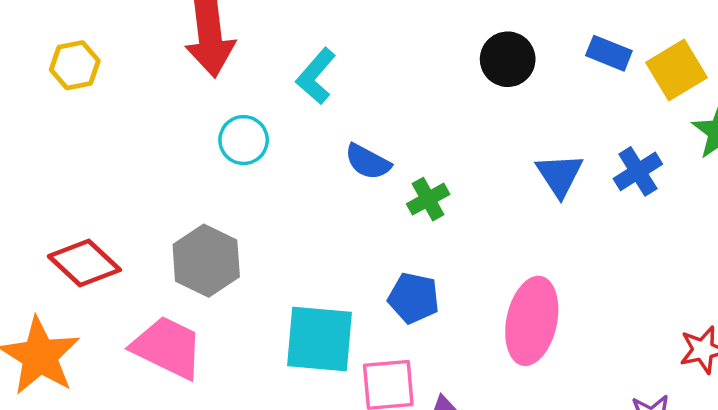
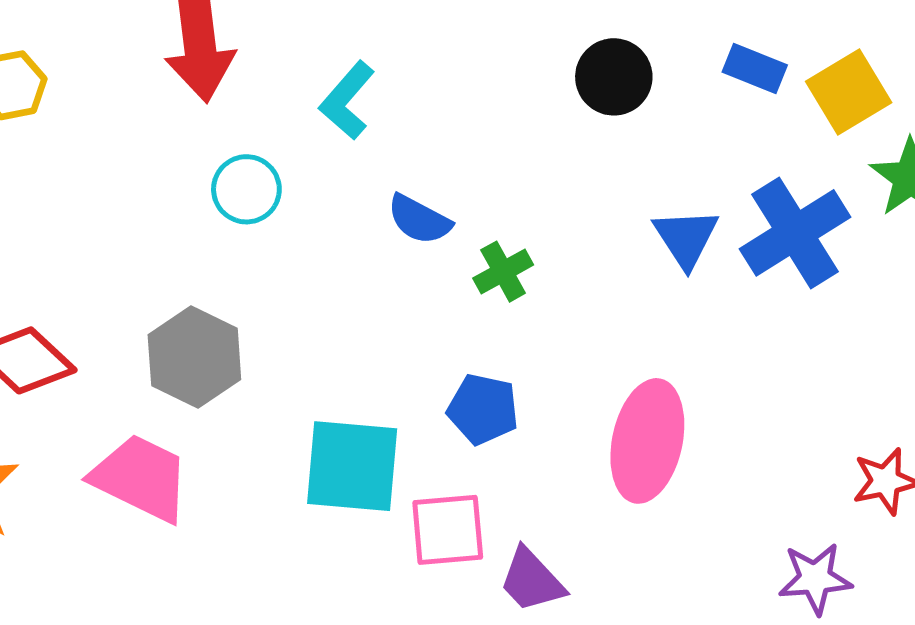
blue cross: (638, 171) -> (795, 233), size x1.6

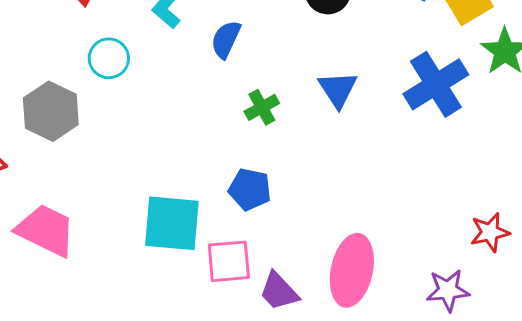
blue semicircle: (419, 220) -> (226, 39), moved, turned 87
blue triangle: (686, 238) -> (338, 89), moved
gray hexagon: (194, 357) -> (51, 111), moved
pink ellipse: (647, 441) -> (352, 270), moved

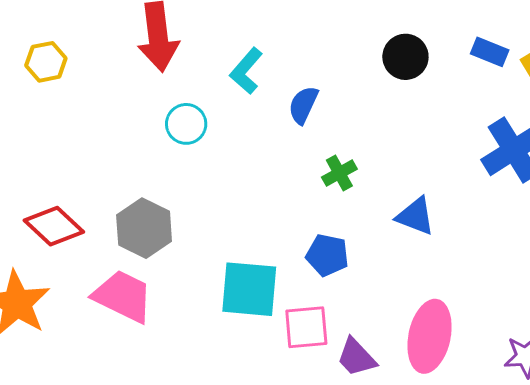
blue triangle: (338, 89) -> (415, 216), moved, turned -36
gray hexagon: (51, 111) -> (144, 228), moved

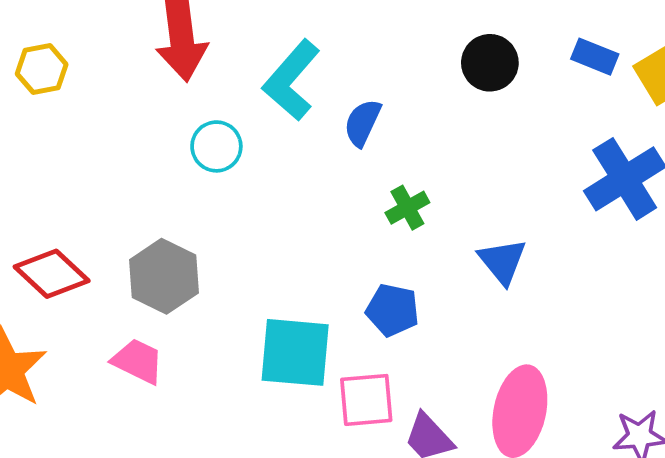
cyan L-shape: (246, 71) -> (291, 80), size x1.4
blue triangle: (415, 216) -> (502, 261), turned 30
pink trapezoid: (123, 296) -> (138, 361), size x0.7

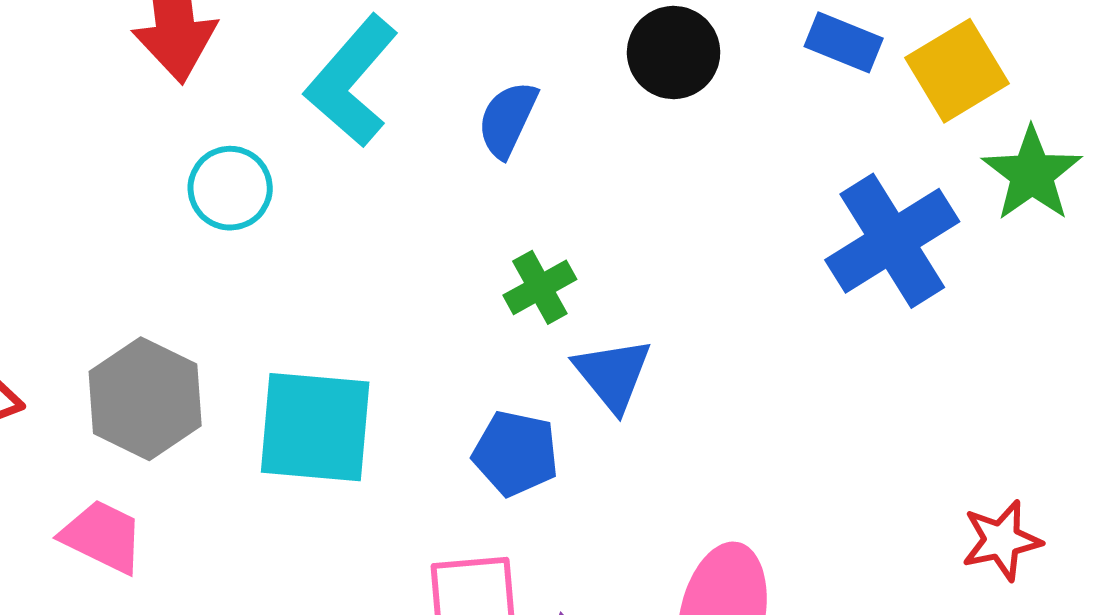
blue semicircle: (363, 123) -> (508, 119), moved
blue triangle: (502, 261) -> (613, 374), moved
cyan square: (295, 352) -> (315, 427), moved

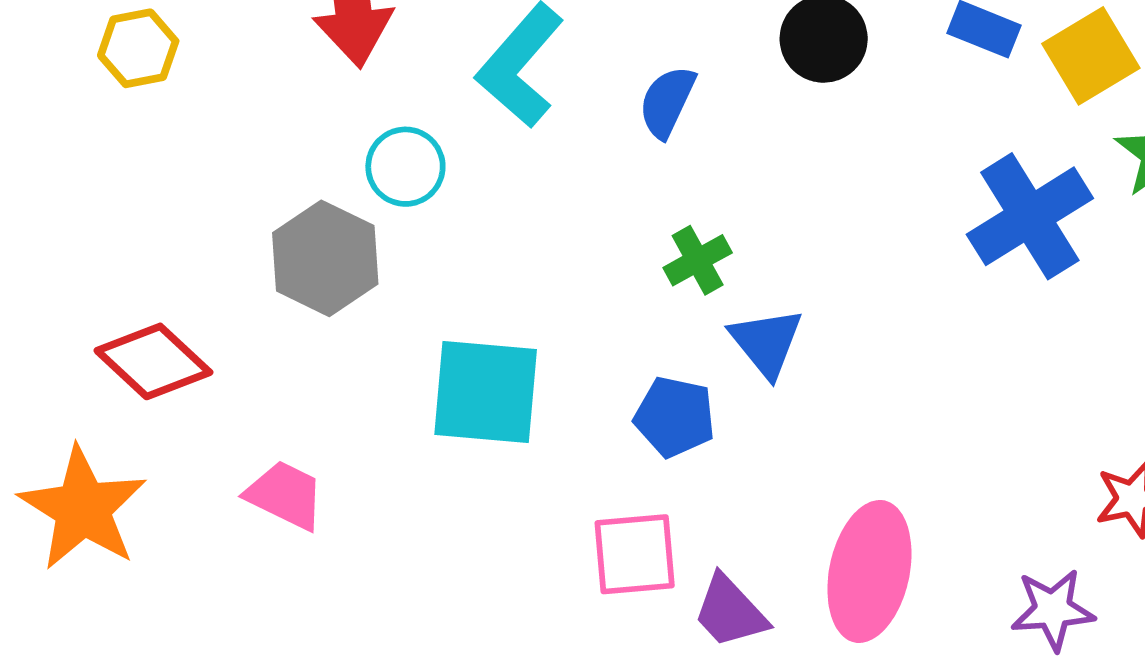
gray hexagon: (145, 399) -> (325, 258), moved

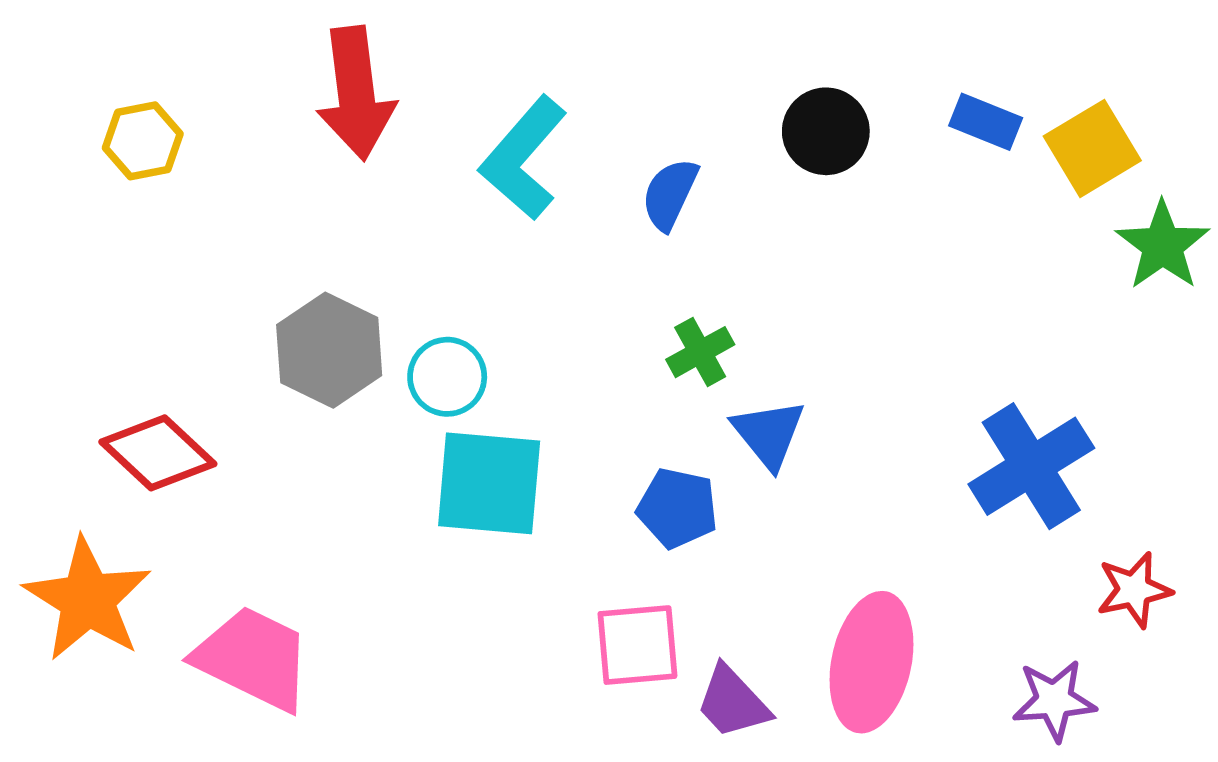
cyan circle: (405, 167) -> (447, 377), moved
blue cross: (1030, 216) -> (1031, 466), moved
pink trapezoid: (285, 495) -> (253, 658), moved, size x1.5

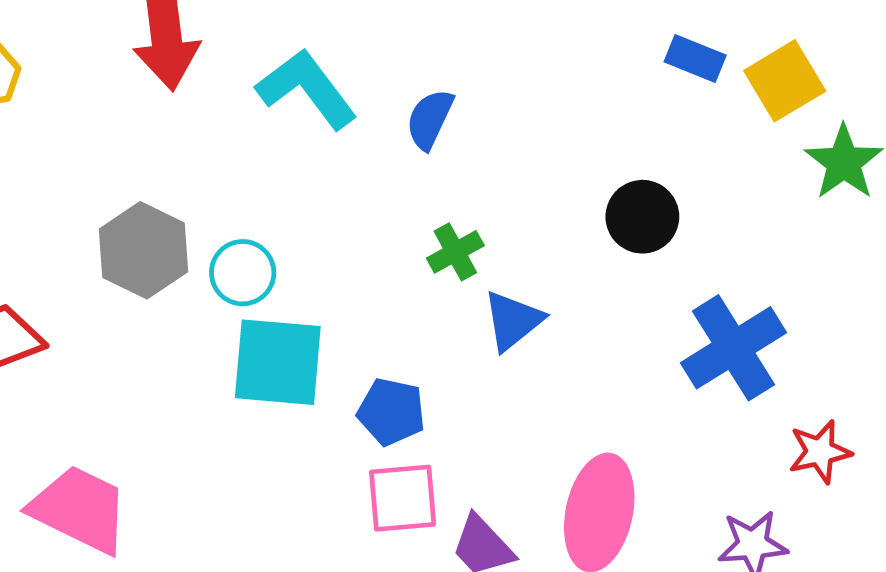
black circle: (826, 131) -> (642, 217), moved
cyan L-shape: (523, 158) -> (307, 89), turned 102
blue triangle: (769, 434) -> (513, 321), turned 30
blue pentagon: (677, 508) -> (391, 412), moved

